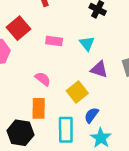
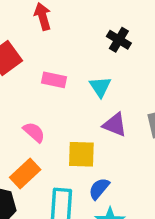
yellow square: (77, 92) -> (81, 154), turned 36
orange rectangle: (39, 108) -> (25, 174), turned 42

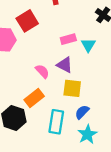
pink rectangle: (54, 80) -> (68, 39), moved, turned -32
purple triangle: (115, 125) -> (65, 65), moved

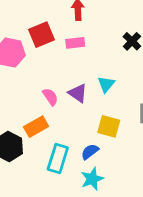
pink rectangle: (68, 39) -> (75, 43), moved
cyan triangle: (88, 45) -> (106, 84), moved
yellow square: (72, 88) -> (109, 126), moved

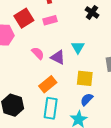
pink semicircle: (50, 97) -> (38, 53), moved
orange rectangle: (36, 127) -> (48, 84), moved
blue semicircle: (90, 152) -> (87, 99), moved

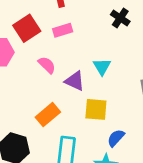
pink semicircle: (38, 53) -> (47, 65), moved
yellow square: (85, 78) -> (96, 109), moved
orange rectangle: (48, 84) -> (48, 115), moved

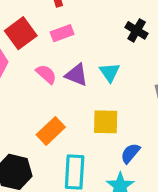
black cross: (120, 18) -> (137, 30), moved
purple triangle: (75, 81) -> (76, 75), moved

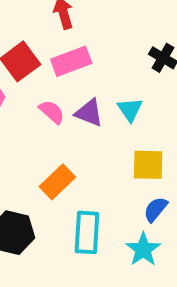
pink rectangle: (62, 33) -> (71, 61), size x1.4
yellow square: (106, 122) -> (148, 165), moved

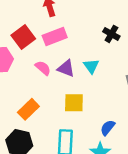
yellow square: (148, 165) -> (74, 103), moved
orange rectangle: (57, 182) -> (28, 109), moved

